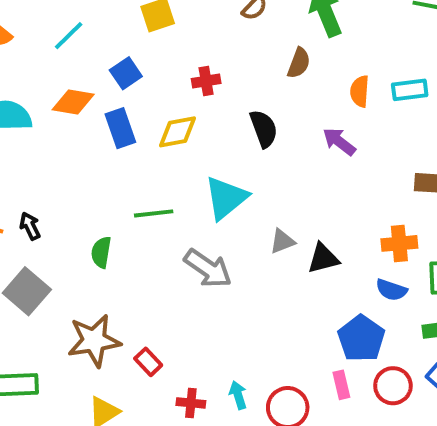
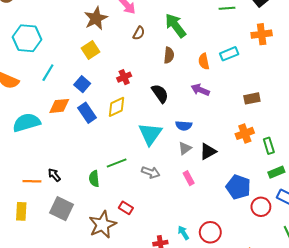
green line: (154, 213) -> (117, 163), moved
gray arrow: (208, 268) -> (151, 172), size x0.7
blue semicircle: (391, 290) -> (184, 126), moved
red rectangle: (148, 362) -> (126, 208), moved
pink rectangle: (341, 385) -> (189, 178), moved

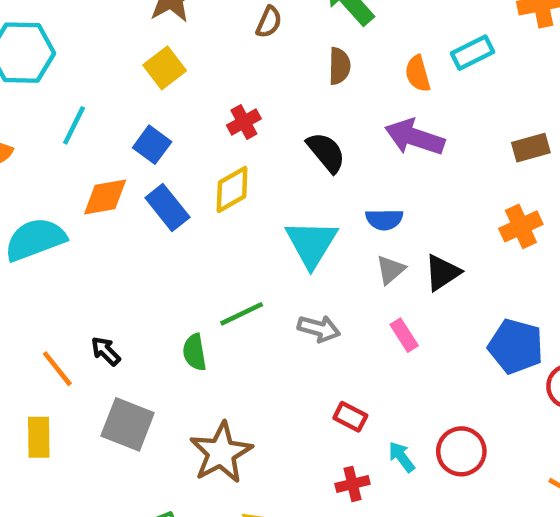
purple arrow: (200, 90) -> (415, 137), size x1.4
orange line: (32, 181) -> (57, 369), turned 54
red rectangle: (126, 208) -> (350, 417), moved

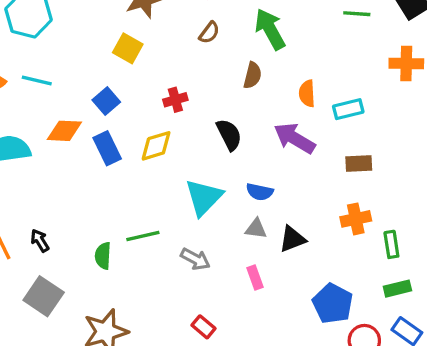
cyan rectangle: (473, 53) -> (348, 109), moved
yellow square: (165, 68) -> (128, 48), turned -36
cyan line: (74, 125) -> (37, 80), moved, turned 64
brown rectangle: (531, 148) -> (359, 164), moved
gray triangle: (391, 270) -> (256, 229), turned 35

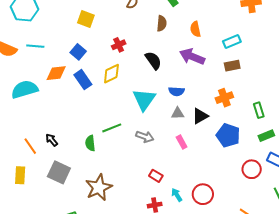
cyan rectangle: (348, 109) -> (232, 42), moved
orange cross: (356, 219) -> (224, 98), moved
blue pentagon: (333, 304) -> (228, 135), moved

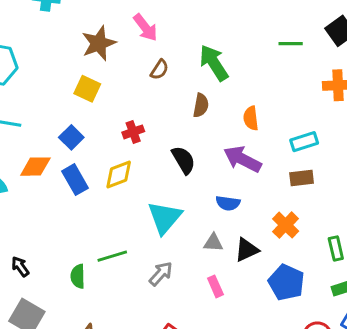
blue semicircle: (176, 91) -> (228, 203), moved
orange cross: (224, 98) -> (286, 225), turned -30
gray arrow: (145, 137) -> (161, 274), turned -72

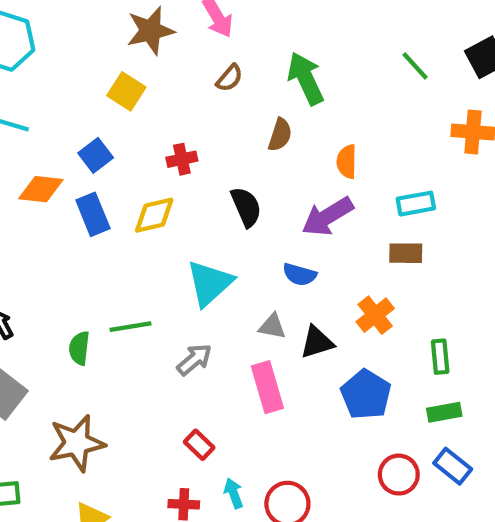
green line: (291, 44) -> (415, 66), turned 40
purple arrow: (242, 159) -> (328, 216), turned -66
pink rectangle: (215, 286) -> (267, 387), size x1.6

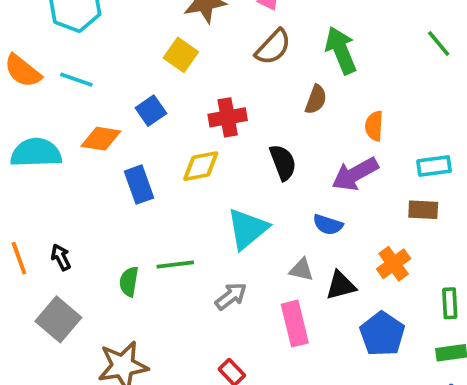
brown semicircle: (230, 78) -> (273, 47), size x1.5
red cross: (182, 159) -> (228, 117), size x1.4
blue rectangle: (93, 214) -> (139, 185), moved

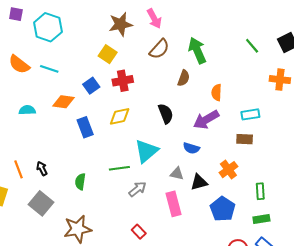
red cross: (228, 117) -> (123, 81), moved
cyan semicircle: (36, 153) -> (27, 110), size x0.6
green line: (175, 264) -> (119, 168), moved

